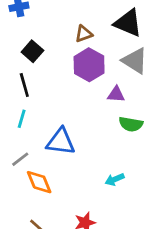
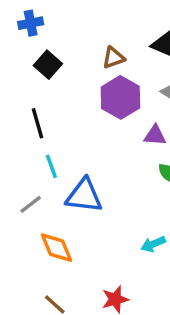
black square: (32, 51) -> (48, 65), moved
cyan line: (22, 119) -> (51, 166), moved, turned -36
gray line: (20, 159) -> (31, 204), moved

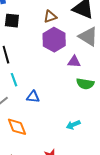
black square: (48, 65) -> (12, 21), turned -35
blue triangle: (84, 196) -> (33, 97), size x0.6

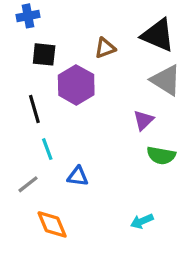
purple hexagon: (54, 40) -> (76, 85), moved
purple triangle: (74, 62) -> (143, 120), turned -48

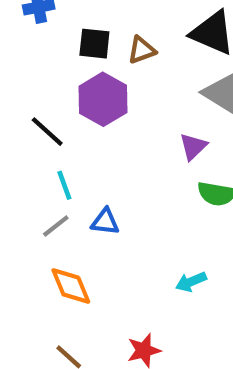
black square: (44, 54) -> (94, 44), moved
black line: (34, 109) -> (47, 132), turned -32
gray line: (28, 184) -> (56, 226), moved

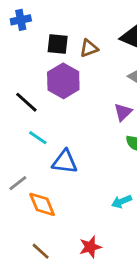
cyan line: (64, 185) -> (38, 138), turned -36
blue triangle: (105, 222) -> (65, 162), size x1.4
gray line: (56, 226) -> (18, 183), moved

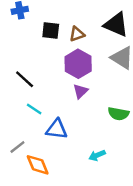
purple hexagon: (63, 81) -> (78, 64), moved
purple triangle: (123, 112) -> (80, 91), moved
cyan arrow: (122, 202) -> (97, 155), moved

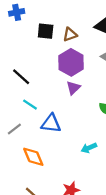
gray line: (17, 147) -> (14, 129), moved

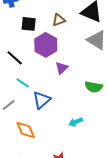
black square: (46, 31) -> (29, 24), moved
purple hexagon: (71, 62) -> (46, 45), moved
blue triangle: (51, 123) -> (42, 100), turned -48

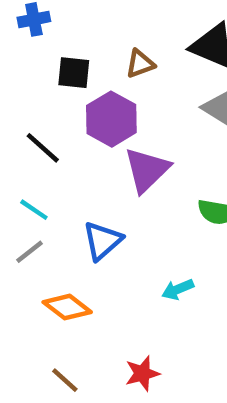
purple triangle: (62, 68) -> (147, 170), size x1.6
cyan line: (23, 83) -> (34, 210), moved
orange diamond: (26, 130) -> (67, 307), turned -30

